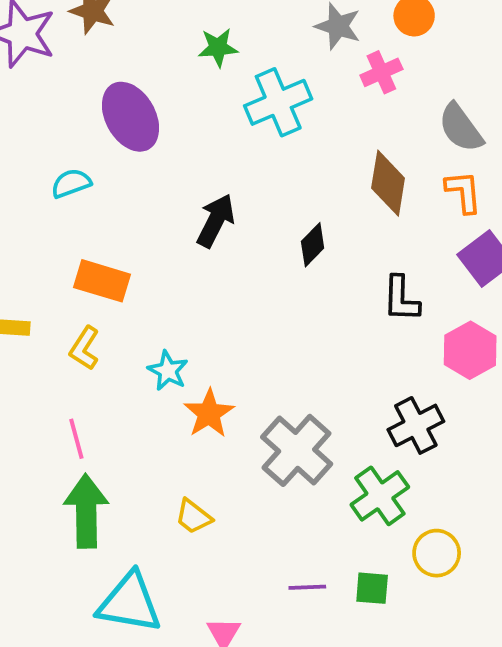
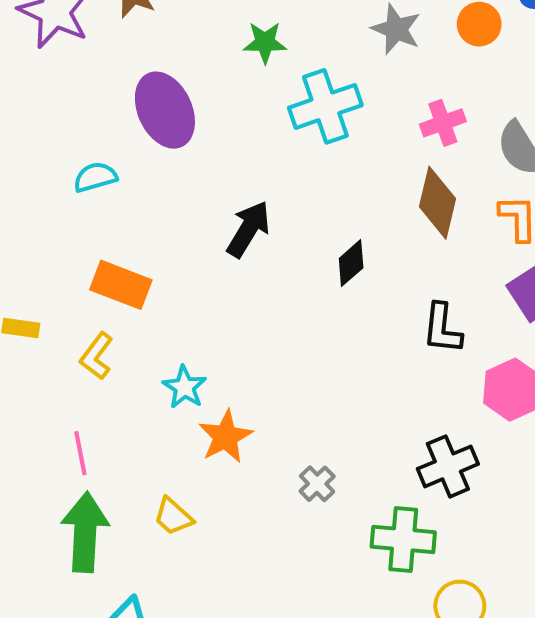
pink cross: (381, 72) -> (443, 123), moved
gray cross: (297, 450) -> (317, 484), size x0.5
green cross: (380, 496) -> (403, 539), turned 36
yellow trapezoid: (193, 517) -> (173, 516), moved

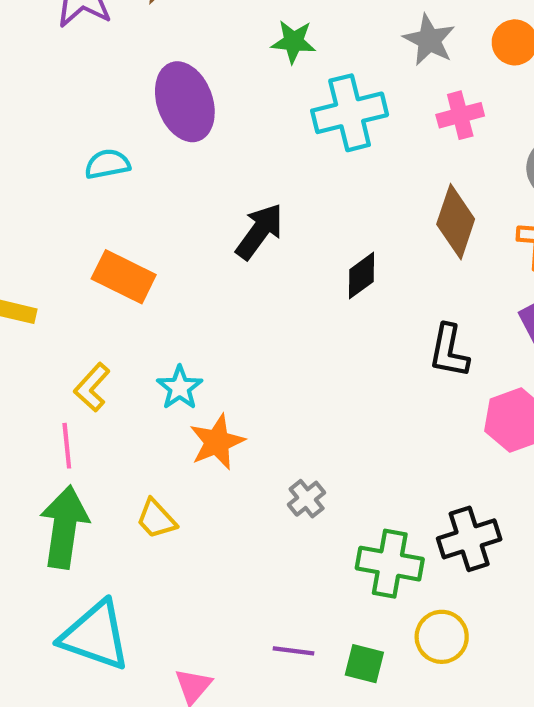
pink cross: (443, 123) -> (460, 115), moved
yellow L-shape: (96, 356) -> (92, 387), moved
black cross: (448, 466) -> (469, 539), moved

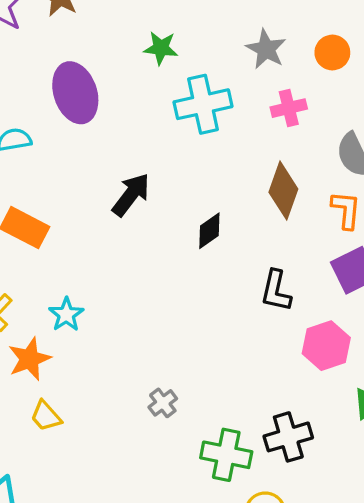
orange star: (217, 442) -> (29, 359), moved

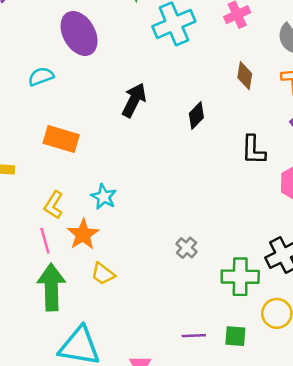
brown diamond: (283, 191) -> (245, 76), size x0.7

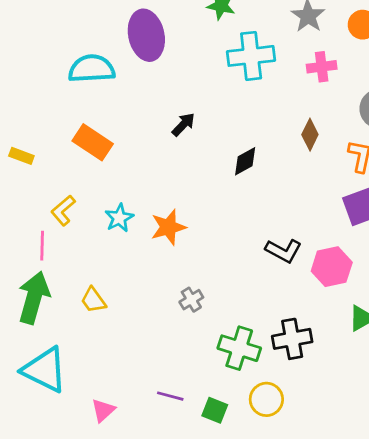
cyan semicircle: (41, 76) -> (92, 69), size x1.6
black arrow: (134, 100) -> (183, 124), size x0.7
black L-shape: (253, 150) -> (284, 251), moved, turned -80
orange star: (83, 234) -> (168, 227), moved

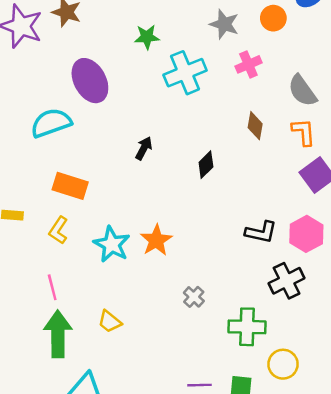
yellow L-shape: (63, 210) -> (58, 230), moved
cyan star: (119, 218) -> (112, 244), size x1.4
black cross: (292, 339) -> (287, 281), moved

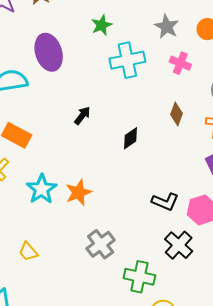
green star: (147, 37) -> (102, 25), turned -30
pink cross: (248, 64) -> (180, 63), turned 35
black cross: (287, 281) -> (179, 245), turned -32
gray cross: (194, 297) -> (101, 244), size x1.6

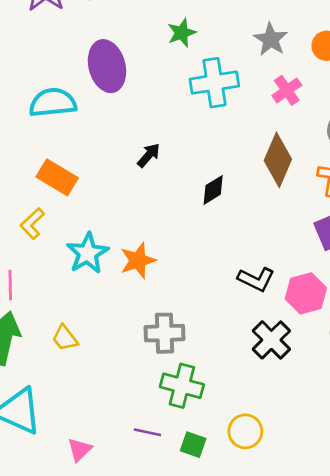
pink cross: (180, 63) -> (287, 90), turned 30
brown diamond: (176, 114) -> (278, 160), size x1.6
gray cross: (101, 244) -> (164, 333), turned 32
green cross: (139, 277) -> (182, 386), moved

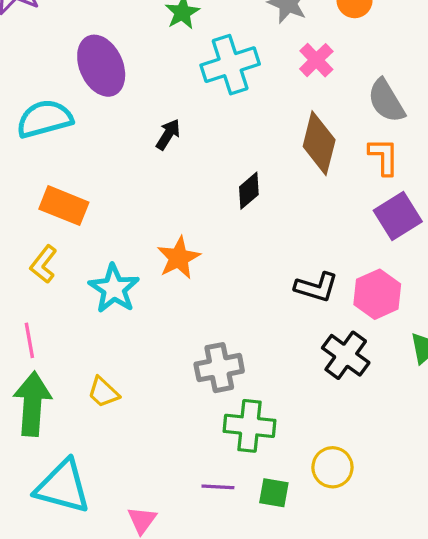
black arrow: (149, 155) -> (168, 134), moved
orange star: (138, 260) -> (179, 258), moved

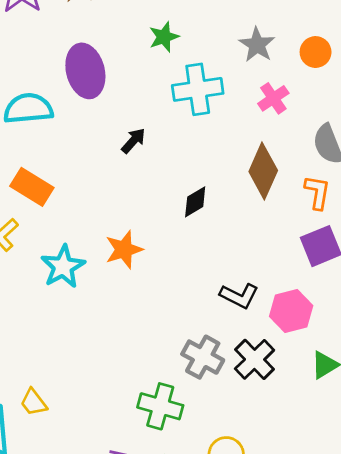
gray cross: (219, 368) -> (203, 357), moved, turned 30
yellow trapezoid: (103, 392) -> (34, 402), moved

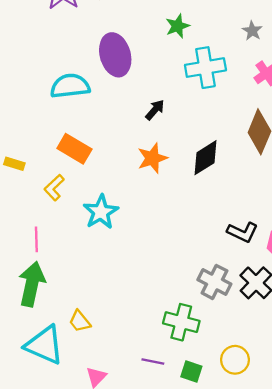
gray star: (257, 45) -> (252, 31), size x0.7
black diamond: (195, 202) -> (205, 158), size x1.4
orange star: (124, 250) -> (152, 158), moved

